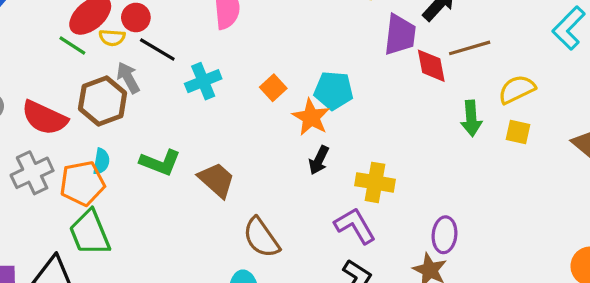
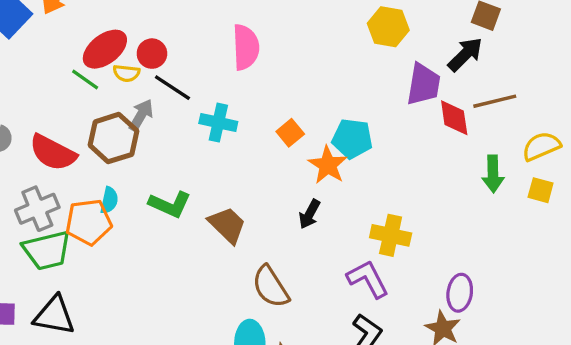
gray arrow: (128, 78) -> (141, 115), turned 56
cyan cross: (203, 81) -> (218, 123), turned 32
black arrow: (319, 160) -> (310, 214), moved
green trapezoid: (90, 233) -> (47, 250), moved, turned -84

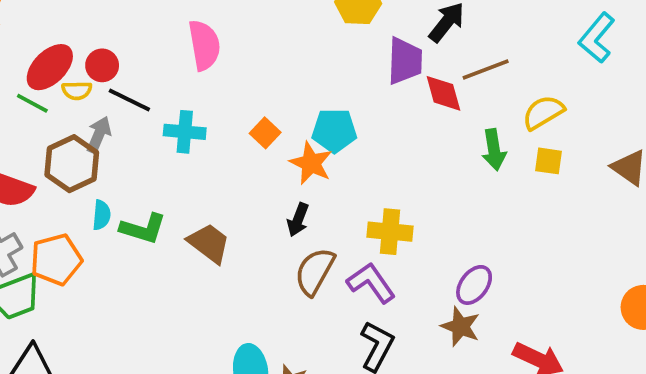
cyan semicircle: (109, 200) -> (101, 215), moved
brown semicircle: (271, 287) -> (315, 272), moved, turned 69
purple ellipse: (460, 293) -> (474, 285), turned 36

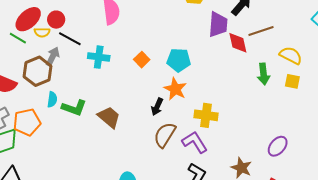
yellow semicircle: (543, 112) -> (291, 55), turned 55
orange star: (311, 163) -> (175, 89), moved
purple ellipse: (474, 285) -> (278, 146), moved

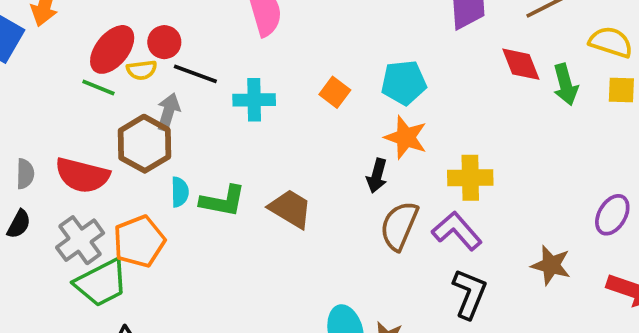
red diamond: (238, 43) -> (521, 64), moved

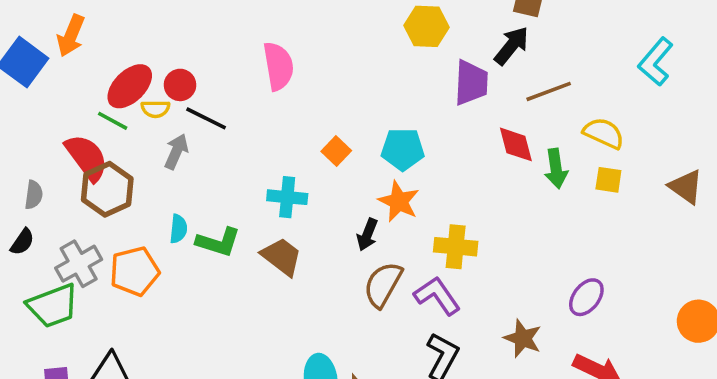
cyan cross: (254, 100) -> (287, 197), moved
brown hexagon: (144, 144) -> (107, 189), moved
red semicircle: (82, 175) -> (87, 157), moved, turned -147
green trapezoid: (101, 283) -> (53, 306), moved

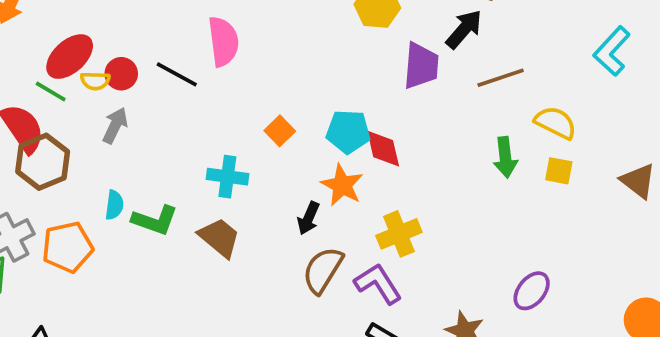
red circle: (180, 85) -> (121, 74), moved
black line: (206, 118) -> (177, 74), moved
red diamond: (516, 144) -> (383, 149), moved
yellow cross: (456, 247) -> (399, 234), turned -30

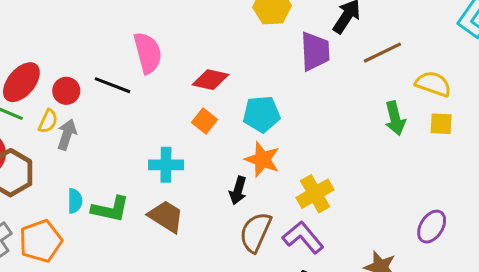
yellow semicircle: (95, 81) -> (48, 121), moved, turned -60
red diamond: (383, 149) -> (210, 80), moved, turned -57

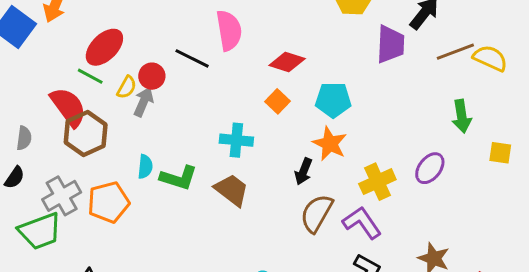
yellow semicircle: (433, 84) -> (490, 58), moved
red circle: (66, 91) -> (152, 76), moved
yellow square: (441, 124) -> (500, 153), moved
purple ellipse: (432, 227) -> (430, 168), moved

